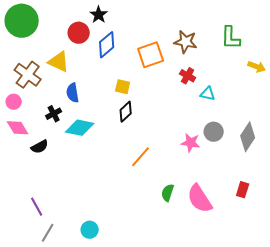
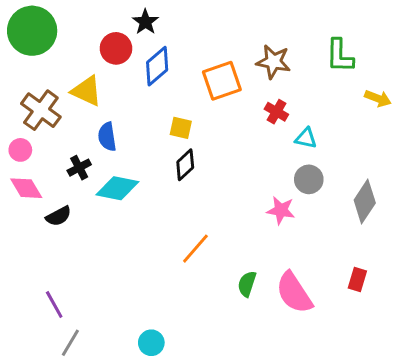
gray circle: (214, 132) -> (309, 179), moved
orange line: (141, 157) -> (195, 249), moved
cyan circle: (90, 230) -> (151, 343), moved

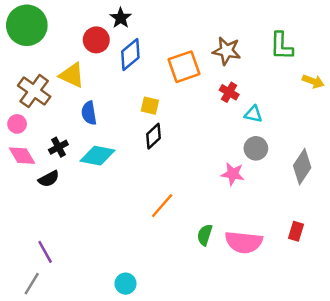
black cross: (79, 168) -> (58, 147), moved
pink semicircle: (294, 293) -> (244, 242), turned -51
gray line: (70, 343) -> (32, 284), moved

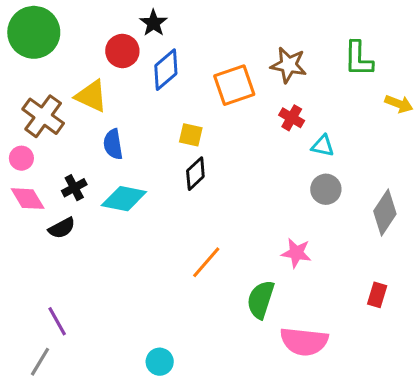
pink star: (233, 174) -> (296, 253), moved
green semicircle: (205, 235) -> (261, 300), size x1.4
pink semicircle: (244, 242) -> (304, 341), moved

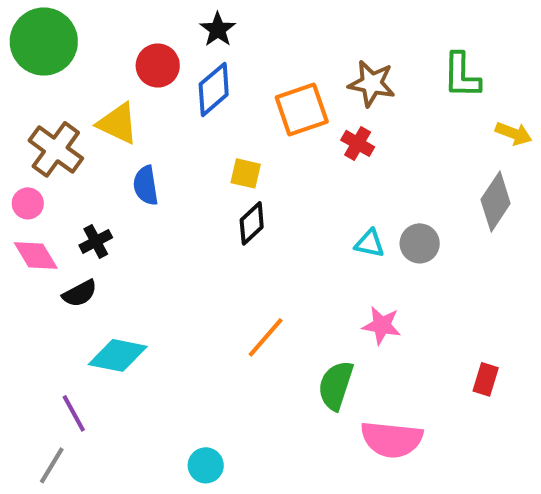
black star: (153, 23) -> (218, 30), moved
red cross: (292, 118) -> (358, 143), moved
cyan triangle: (323, 146) -> (370, 243), moved
cyan diamond: (124, 199) -> (118, 355), moved
gray diamond: (385, 213) -> (496, 201), moved

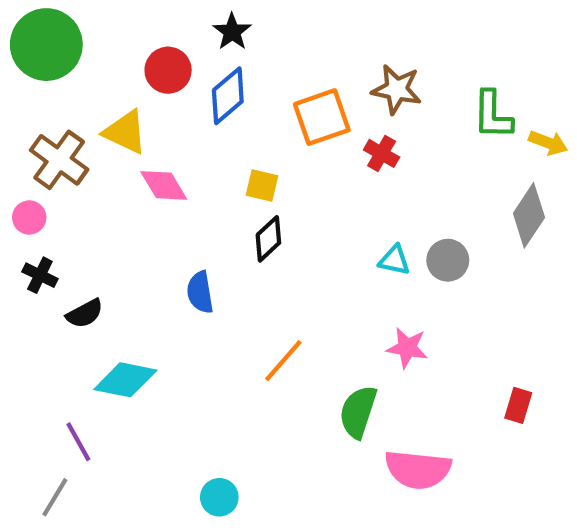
green L-shape: (462, 76) -> (493, 115), moved
blue semicircle: (146, 185) -> (200, 292), moved
black cross: (96, 241) -> (40, 275), moved, turned -36
pink diamond: (36, 255) -> (164, 185), moved

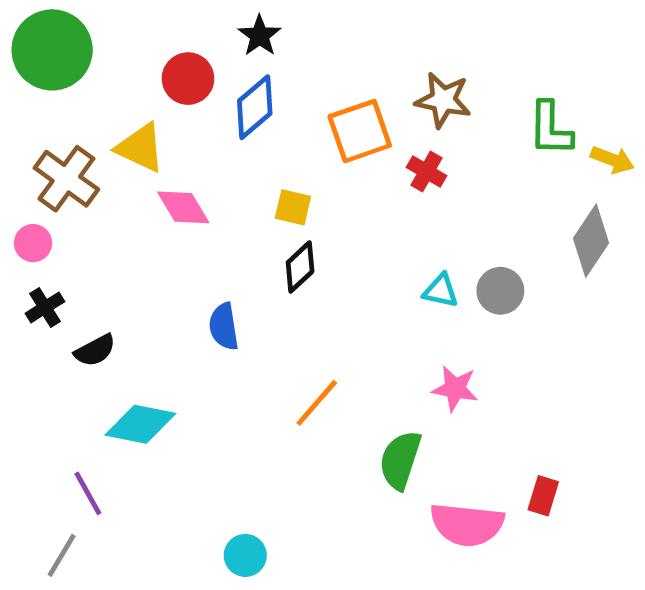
black cross: (40, 275) -> (45, 307), turned 32
red rectangle: (518, 405) -> (543, 496), moved

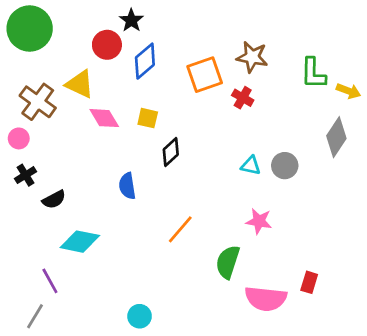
black star: (260, 36) -> (131, 20), moved
yellow square: (293, 207) -> (148, 118), moved

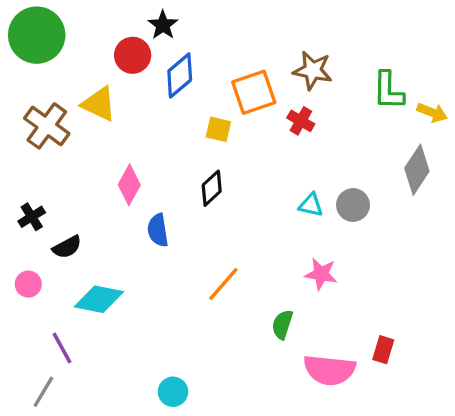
pink diamond: (104, 118) -> (129, 185), moved, turned 60
yellow square: (148, 118) -> (218, 129), moved
pink circle: (19, 138) -> (28, 284), moved
green semicircle: (228, 262) -> (282, 324), size x0.7

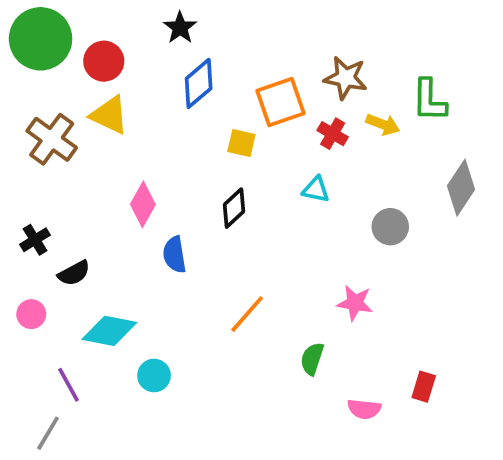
red circle: (133, 55) -> (104, 61), moved
yellow arrow: (432, 112) -> (383, 124), moved
cyan triangle: (311, 205) -> (316, 189), moved
pink semicircle: (329, 370) -> (364, 409), size x0.6
cyan circle: (173, 392) -> (154, 375), moved

